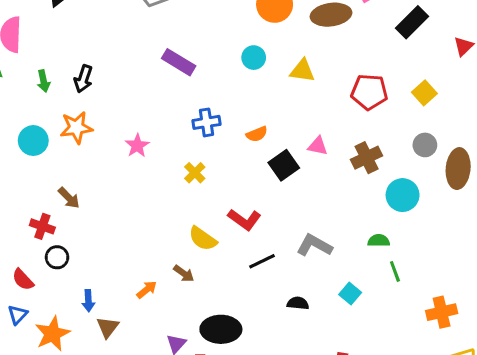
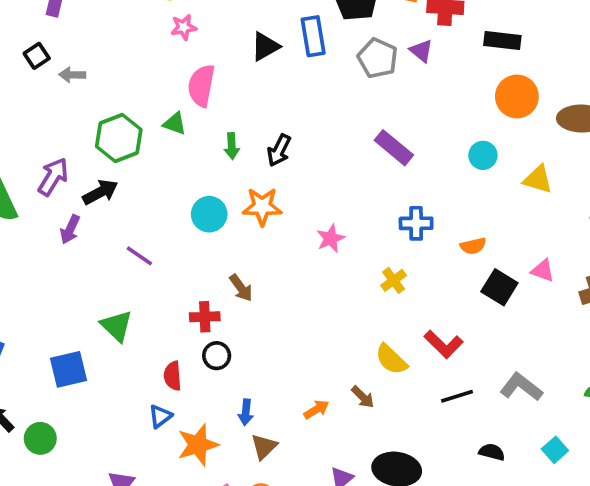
black square: (284, 165) -> (499, 287), turned -32
red cross: (42, 226) -> (205, 317), turned -30
red semicircle: (23, 280) -> (173, 376), turned 30

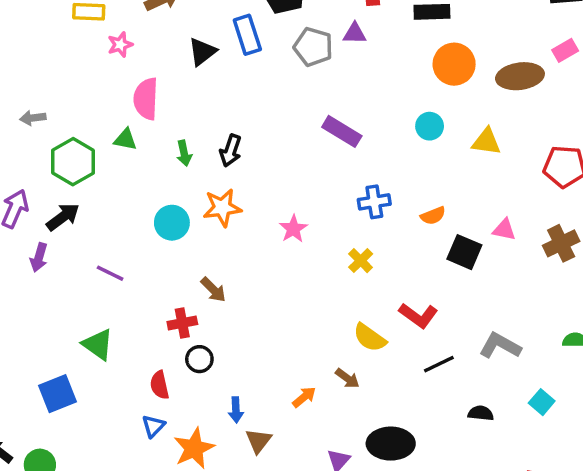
purple triangle: (421, 51) -> (355, 33), turned -30
gray arrow: (72, 75) -> (33, 118), moved

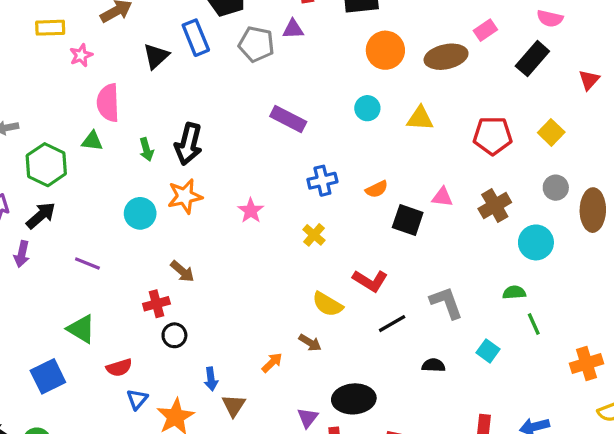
black arrow: (231, 151) -> (188, 144), size x1.4
gray L-shape: (500, 346) -> (446, 303), turned 45
red semicircle: (160, 385) -> (119, 368), moved, turned -90

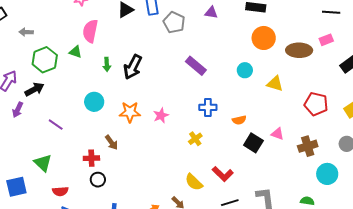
gray pentagon: (256, 44) -> (174, 22), moved
orange star: (185, 196) -> (130, 112), moved

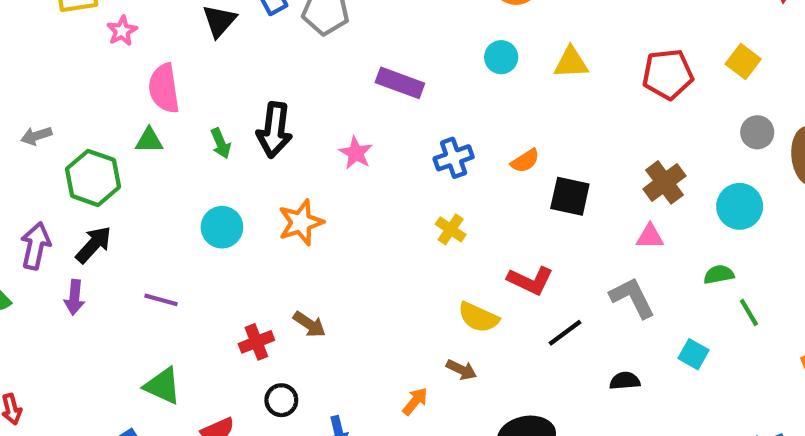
pink star: (161, 115) -> (356, 153), moved
pink triangle: (277, 134) -> (650, 237), moved
brown arrow: (111, 142) -> (309, 324), moved
brown cross: (308, 146) -> (664, 182), moved
black circle: (98, 180) -> (281, 400), moved

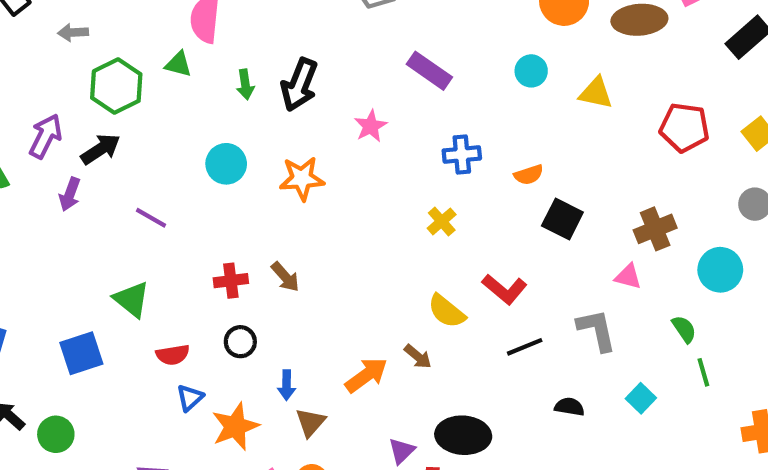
green semicircle: (719, 274) -> (684, 329), turned 52
orange arrow: (415, 401) -> (366, 375), size x1.5

